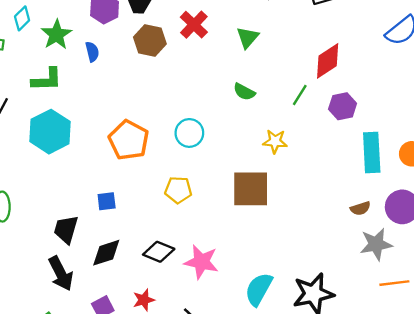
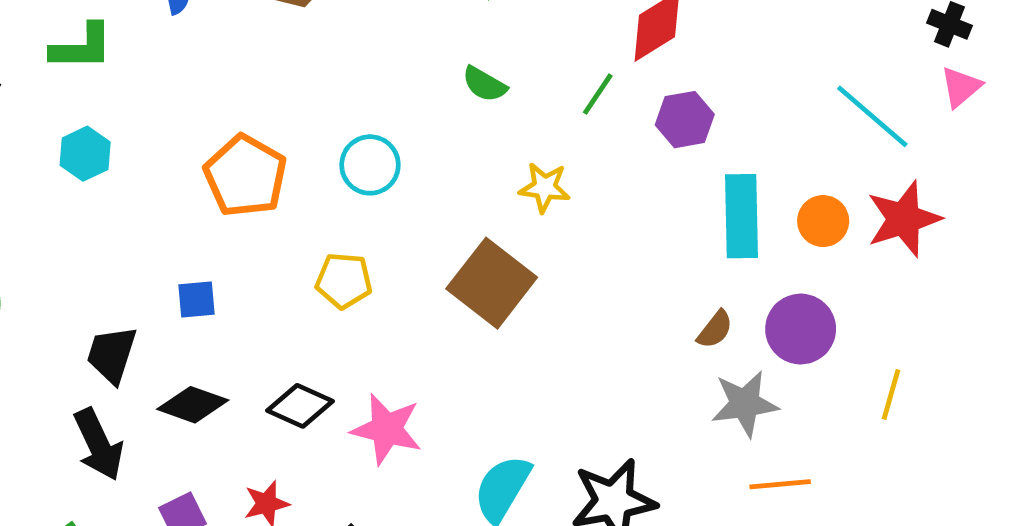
cyan hexagon: (50, 132) -> (85, 154), size x0.6
brown square: (251, 189) -> (492, 283), turned 36
brown semicircle: (360, 208) -> (715, 329), turned -36
black diamond: (106, 253) -> (193, 405), turned 36

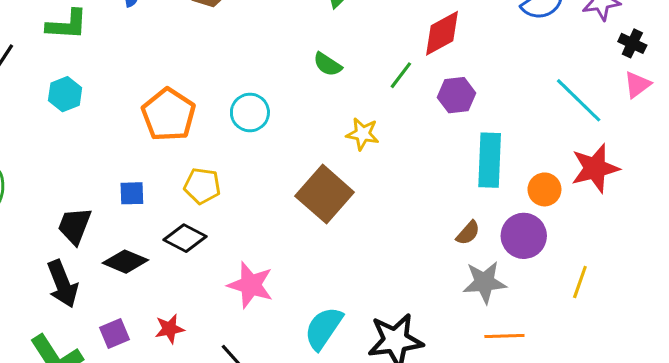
orange circle: (823, 221) -> (544, 189), moved
yellow pentagon: (344, 281) -> (202, 186), moved
black diamond: (300, 406) -> (185, 238), moved

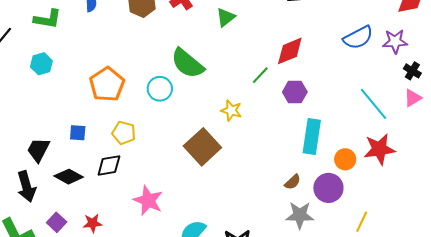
green semicircle: (328, 64) -> (187, 63), moved, size x1.8
black diamond: (185, 238) -> (109, 166), turned -44
purple square: (114, 333) -> (57, 222), turned -30

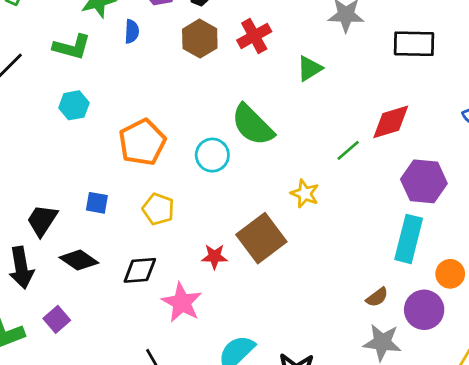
cyan hexagon: (41, 64) -> (74, 105), moved
purple hexagon: (295, 92) -> (424, 181), moved, size x1.4
black diamond: (109, 166) -> (140, 270), moved
red star: (93, 223) -> (215, 257), moved

